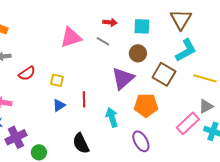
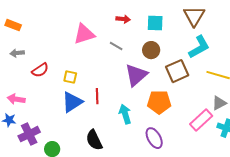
gray line: (103, 41) -> (116, 46), moved
brown square: (164, 74) -> (177, 71), turned 35
blue triangle: (59, 105) -> (72, 102), size x1.6

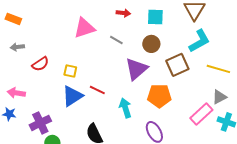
red line: (97, 96) -> (97, 90), turned -63
purple cross: (29, 134) -> (40, 123), moved

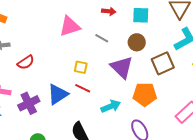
purple triangle: (136, 69) -> (122, 67), turned -35
yellow square: (70, 71) -> (81, 67), moved
cyan arrow: (125, 108) -> (111, 106), turned 84
purple cross: (40, 123) -> (29, 103), moved

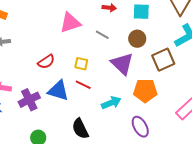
red semicircle: (26, 62) -> (46, 62), moved
blue triangle: (58, 94) -> (58, 91), turned 50

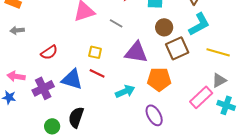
brown circle: (137, 39) -> (164, 27), moved
red semicircle: (46, 62) -> (49, 52), moved
purple triangle: (122, 64) -> (136, 52), turned -35
black semicircle: (80, 129) -> (76, 117), moved, turned 45

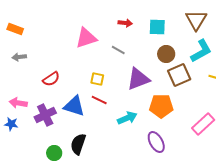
purple triangle: (136, 52) -> (138, 79), turned -30

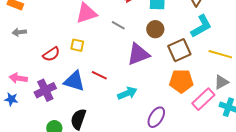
brown circle: (166, 54) -> (155, 29), moved
yellow square: (97, 79) -> (77, 45), moved
orange pentagon: (161, 106) -> (181, 81), moved
purple ellipse: (156, 142) -> (156, 117), turned 60

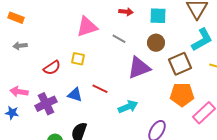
blue triangle: (74, 81) -> (75, 95), size x0.7

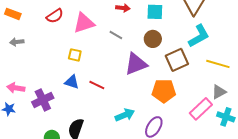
red semicircle: (52, 68) -> (55, 16), moved
blue triangle: (75, 95) -> (72, 82), moved
orange pentagon: (182, 95) -> (164, 91), moved
cyan arrow: (128, 107) -> (125, 115), moved

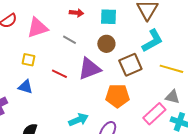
red line: (97, 85) -> (59, 74), moved
gray triangle: (219, 92) -> (172, 97), turned 42

